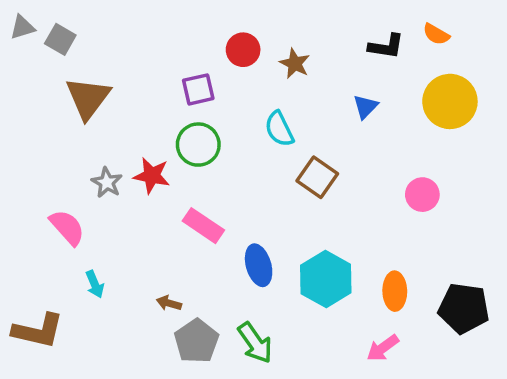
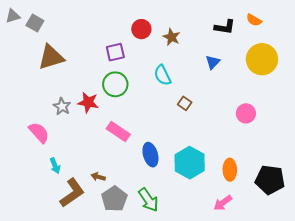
brown triangle: (88, 98) -> (51, 57), turned 36
brown square: (317, 177) -> (185, 103), size x0.6
brown L-shape: (38, 331) -> (72, 193), moved, turned -48

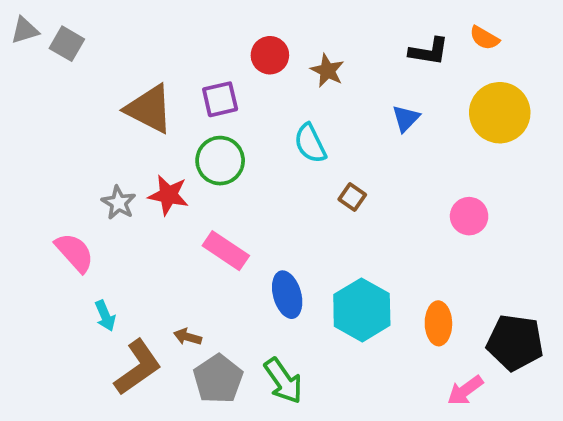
brown triangle: (51, 57) -> (149, 109), moved, turned 44
pink arrow: (223, 203) -> (465, 390), moved

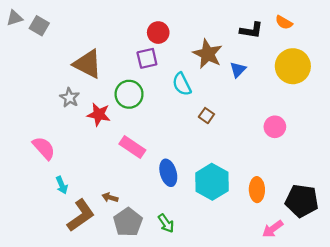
brown star: (327, 71) -> (208, 54), moved, size x1.5
purple square: (220, 99) -> (147, 58), moved
gray star: (119, 203) -> (70, 98), moved
green arrow: (283, 381) -> (166, 223), size x0.7

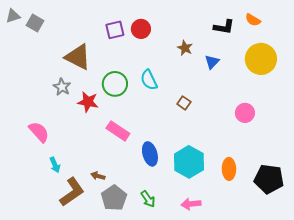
brown star: (208, 54) -> (185, 48), size x0.6
purple square: (147, 58) -> (115, 30), moved
cyan semicircle: (182, 84) -> (149, 80), moved
pink arrow: (273, 229) -> (191, 204), moved, turned 30

